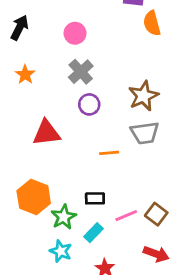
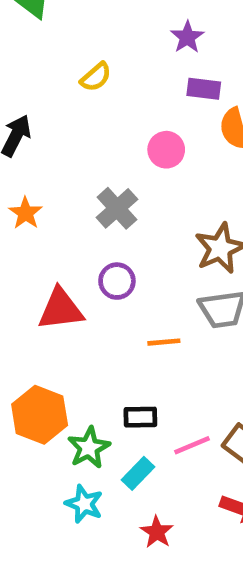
pink circle: (75, 33) -> (166, 150), moved
purple circle: (89, 104) -> (117, 281), moved

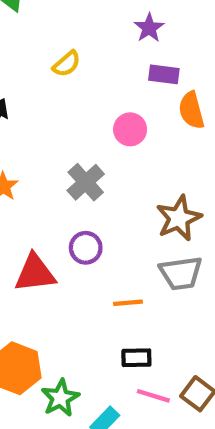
black rectangle: (140, 417) -> (136, 358), moved
pink line: (192, 445) -> (153, 396), turned 40

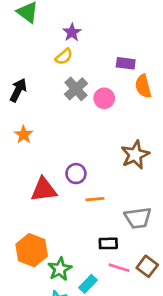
purple star: (149, 28) -> (72, 32), moved
gray cross: (86, 182) -> (76, 89), moved
gray trapezoid: (181, 273) -> (138, 218), moved
orange line: (128, 303) -> (95, 199), moved

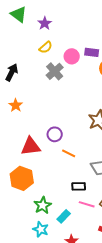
purple star: (72, 32) -> (45, 23), moved
pink circle: (104, 98) -> (72, 56), moved
orange line: (95, 199) -> (69, 153), turned 32
orange hexagon: (32, 250) -> (22, 178), moved

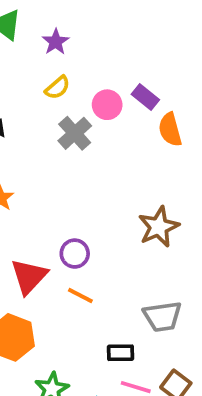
purple rectangle: (92, 52) -> (145, 97), turned 32
red triangle: (31, 146) -> (29, 276), turned -40
orange line: (69, 153) -> (80, 296), moved

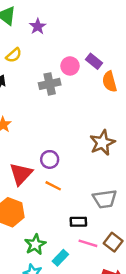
yellow semicircle: (58, 88) -> (14, 55), moved
gray cross: (75, 133) -> (50, 84), turned 30

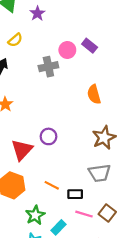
orange semicircle: (110, 82) -> (94, 94), moved
brown star: (102, 143) -> (104, 138), moved
orange line: (53, 186) -> (52, 185), moved

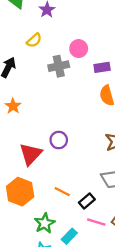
yellow semicircle: (15, 40) -> (34, 40), moved
purple rectangle: (90, 46) -> (102, 67), moved, turned -48
black rectangle: (75, 194) -> (87, 201), turned -40

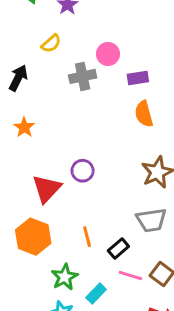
orange line: (62, 192) -> (87, 237), turned 49

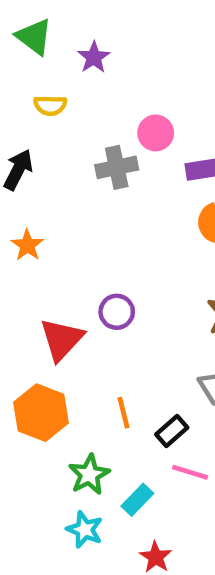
yellow semicircle: (51, 44) -> (50, 105), moved, turned 42

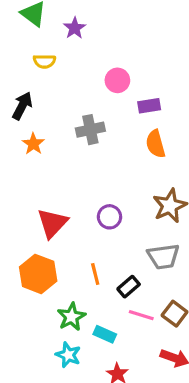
gray cross: (117, 167) -> (90, 130), moved
orange star: (27, 245) -> (33, 144), moved
purple circle: (117, 312) -> (109, 217), moved
cyan rectangle: (137, 500) -> (105, 334), turned 70

